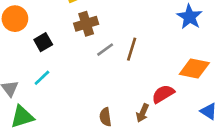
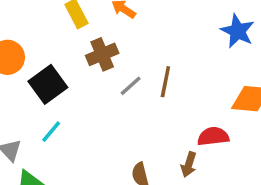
black square: (43, 42) -> (48, 84), size x1.5
red semicircle: (163, 94) -> (213, 136), turned 30

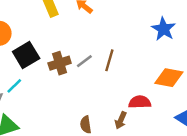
brown cross: (102, 54) -> (60, 63), moved
cyan line: (51, 132) -> (14, 86), moved

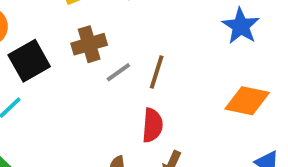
brown cross: (60, 63) -> (89, 44), moved
red semicircle: (140, 102) -> (152, 125), moved, turned 95

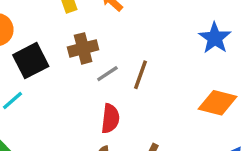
red semicircle: (152, 125) -> (110, 119), moved

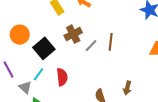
red semicircle: (110, 119) -> (62, 77), moved

